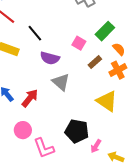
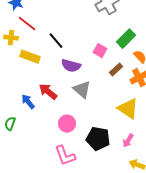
red arrow: (30, 98) -> (48, 92), moved, turned -90
pink circle: (23, 130) -> (67, 124), moved
pink arrow: (96, 146) -> (128, 141), moved

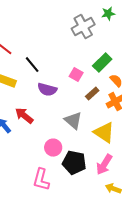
gray triangle: (82, 90) -> (73, 121), moved
pink circle: (67, 124) -> (53, 148), moved
pink arrow: (128, 141) -> (104, 165), size x1.5
pink L-shape: (65, 156) -> (41, 180), turned 35

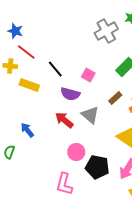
pink square: (76, 75) -> (88, 75), moved
red arrow: (24, 116) -> (64, 120), moved
gray triangle: (73, 121) -> (90, 115), moved

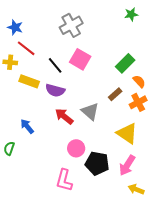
gray cross: (106, 31) -> (71, 25), moved
pink square: (88, 75) -> (80, 59), moved, size x1.5
purple semicircle: (70, 94) -> (55, 90), moved

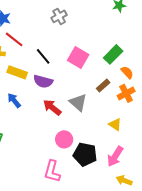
gray cross: (71, 25) -> (59, 16), size x0.7
pink square: (80, 59) -> (78, 57), moved
blue arrow: (27, 126) -> (14, 100), moved
yellow triangle: (127, 133) -> (115, 124), size x0.6

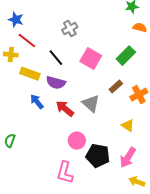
gray cross: (59, 16) -> (70, 29), moved
orange semicircle: (127, 72) -> (140, 28), moved, turned -32
blue arrow: (14, 100) -> (37, 102), moved

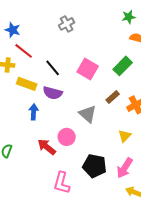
gray cross: (70, 29) -> (67, 24), moved
blue arrow: (37, 102) -> (34, 112), turned 42
red arrow: (65, 109) -> (47, 147), moved
yellow triangle: (128, 126) -> (125, 136), turned 40
pink circle: (77, 141) -> (67, 137), moved

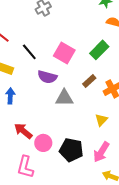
purple semicircle: (53, 93) -> (47, 77), moved
gray triangle: (88, 114) -> (64, 98), turned -42
pink circle: (67, 137) -> (43, 143), moved
pink L-shape: (62, 183) -> (25, 167), moved

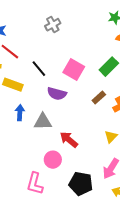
gray triangle: (64, 98) -> (43, 122), moved
red arrow: (23, 131) -> (69, 140), moved
black pentagon: (71, 150) -> (81, 184), moved

